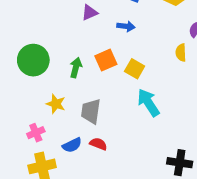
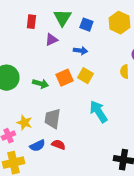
green arrow: (76, 68) -> (40, 84), turned 91
yellow square: (135, 69) -> (85, 76), moved
yellow star: (56, 104) -> (24, 123), moved

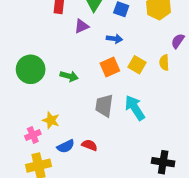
yellow square: (85, 76) -> (137, 65), moved
orange square: (64, 78) -> (110, 67), moved
gray trapezoid: (52, 119) -> (104, 106), moved

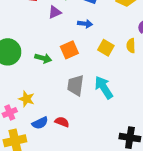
orange square: (110, 67) -> (69, 50), moved

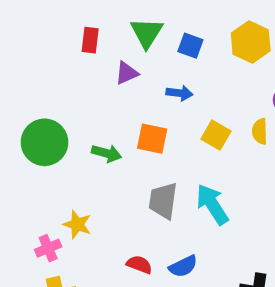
orange square: (69, 50) -> (152, 139), turned 36
blue semicircle: (40, 123) -> (183, 266), moved

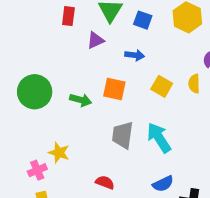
blue semicircle: (183, 266) -> (163, 184), moved

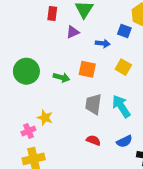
blue square: (143, 20) -> (124, 31), moved
red semicircle: (105, 182) -> (93, 140), moved

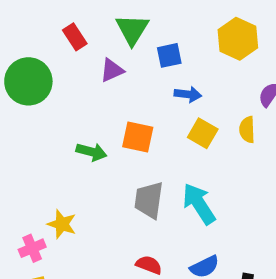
red rectangle: (52, 13) -> (75, 37), turned -40
blue square: (124, 31) -> (169, 55), moved, turned -32
blue arrow: (103, 43) -> (188, 94), moved
green circle: (26, 71) -> (28, 81), moved

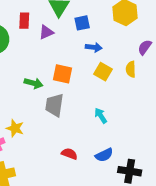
red rectangle: (75, 37) -> (24, 21), moved, turned 35
gray trapezoid: (149, 200) -> (54, 105), moved
cyan arrow: (199, 204) -> (101, 116), size x0.6

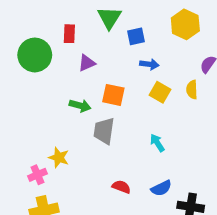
purple triangle: (46, 32) -> (87, 63), moved

